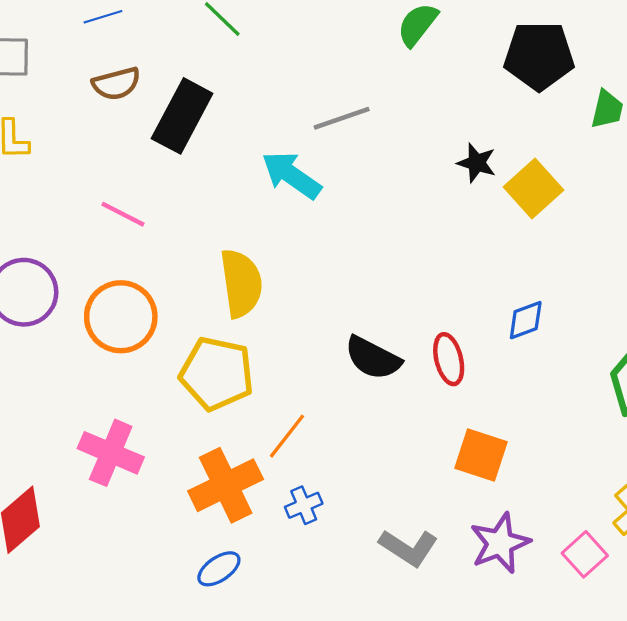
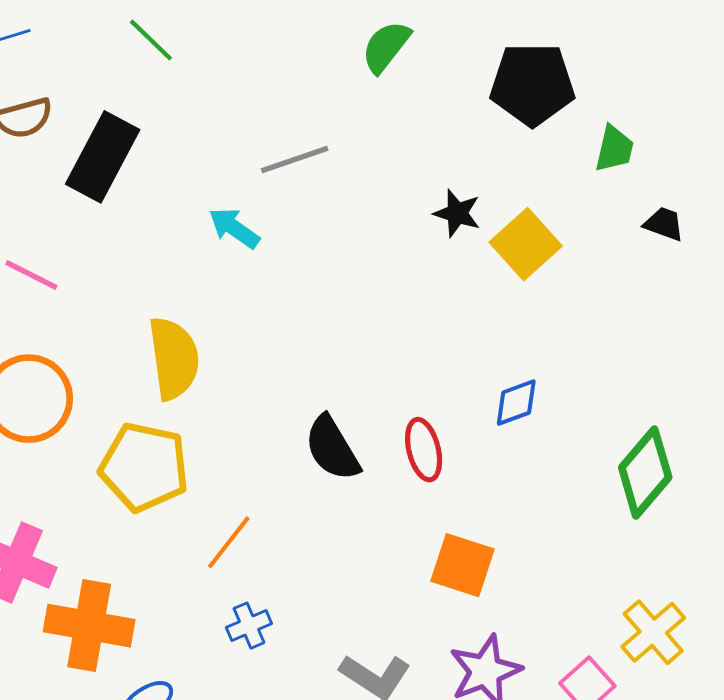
cyan arrow: (291, 175) -> (234, 228), size x0.7
black semicircle: (373, 358) -> (332, 448), turned 32
orange cross: (226, 485) -> (89, 626), moved, turned 36

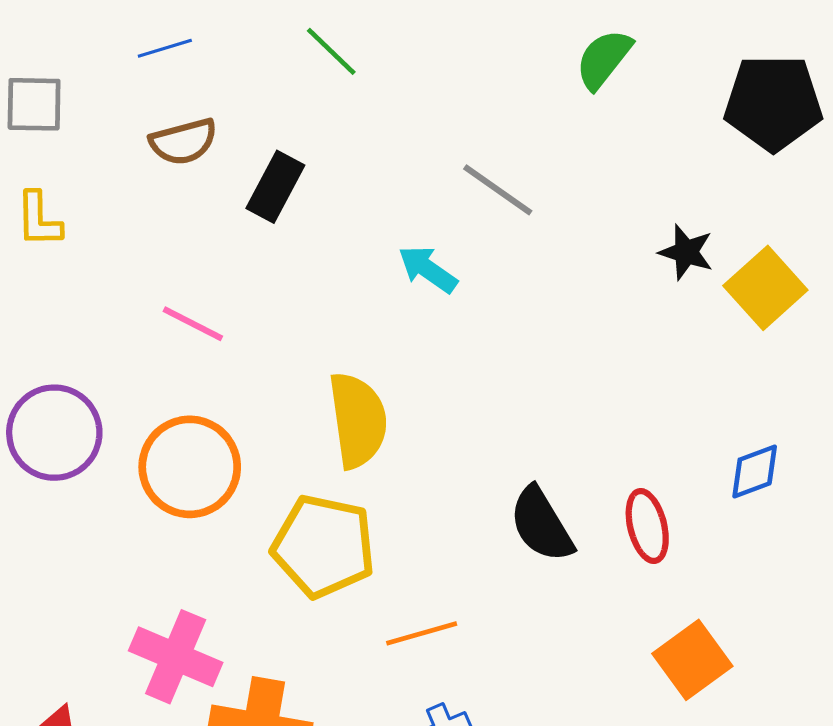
black rectangle: (103, 157) -> (275, 187), size x0.7
gray line: (295, 160) -> (498, 190), turned 54
orange line: (229, 542) -> (422, 633), turned 36
orange square: (463, 565) -> (692, 660), turned 36

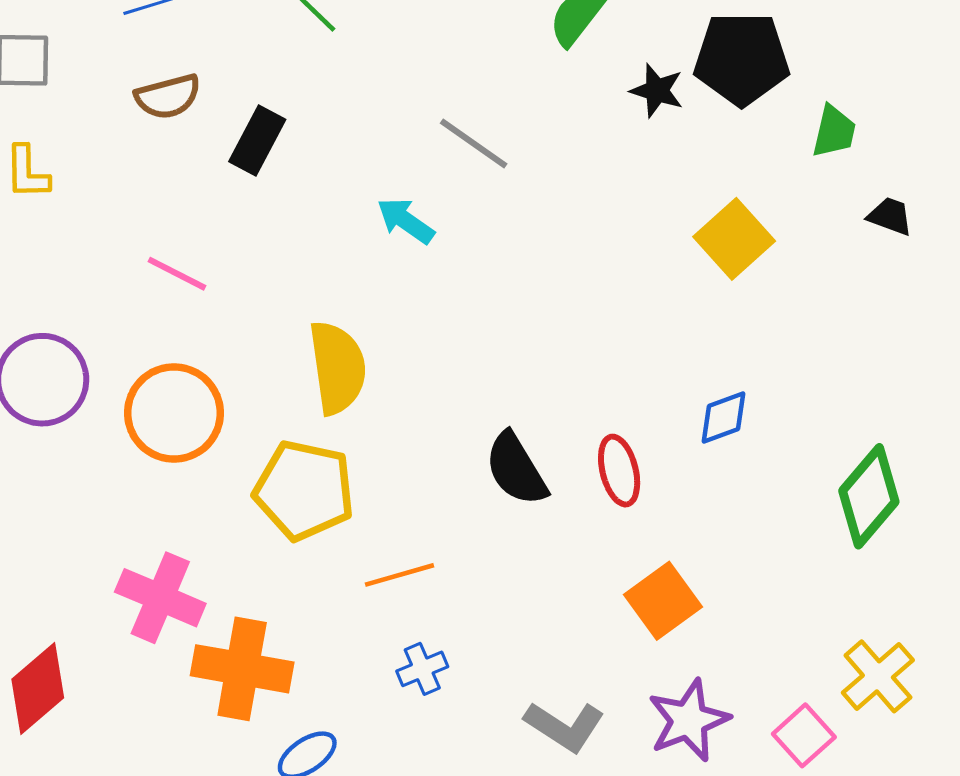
black star: (686, 252) -> (657, 90), moved

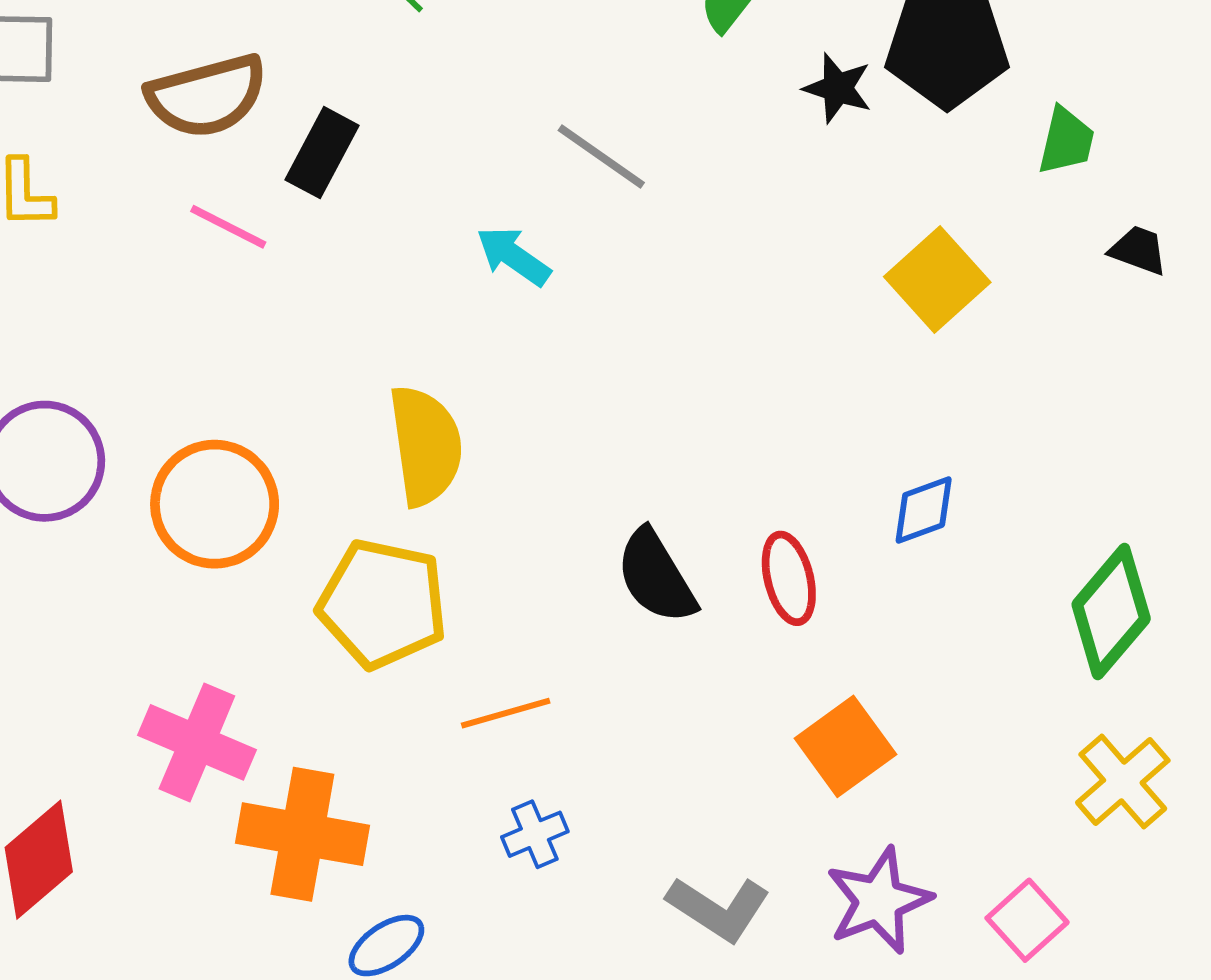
brown semicircle: (168, 97) -> (207, 96), size x1.4
pink line: (177, 274) -> (228, 227), moved
yellow cross: (878, 676) -> (1123, 781), moved

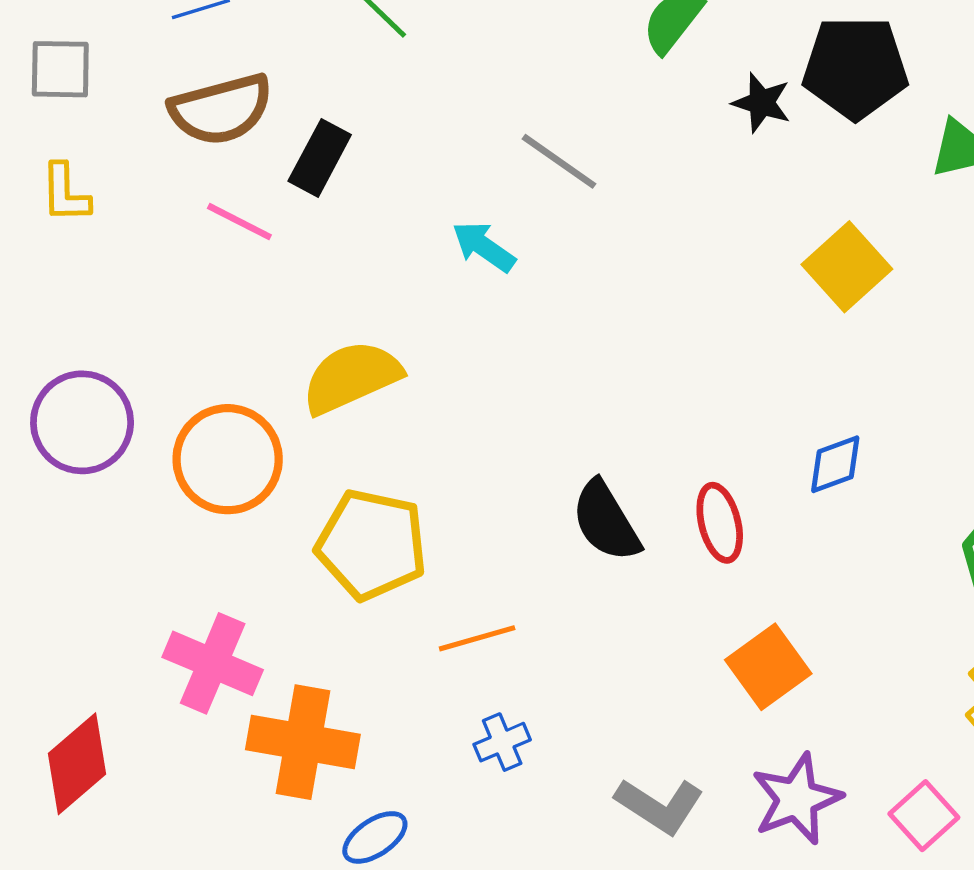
yellow semicircle: (426, 446) -> (351, 377), moved, turned -106

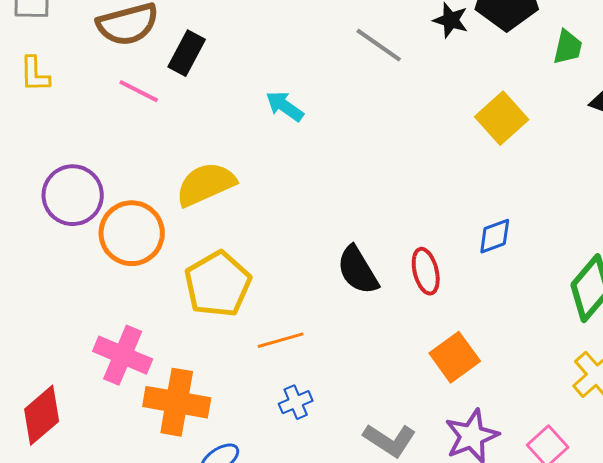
gray line: (559, 161) -> (379, 45), moved
purple circle: (82, 422) -> (73, 195), moved
yellow pentagon: (372, 545) -> (218, 284), turned 30

